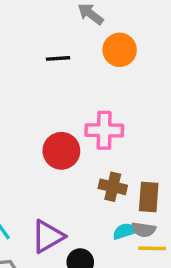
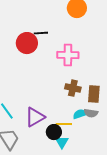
black line: (58, 58) -> (41, 33), moved
red circle: (61, 151) -> (27, 43), moved
yellow line: (152, 248) -> (64, 124), moved

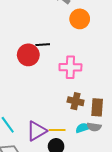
yellow line: (64, 124) -> (57, 130), moved

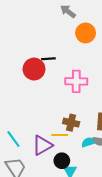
brown cross: (76, 101) -> (71, 123), moved
yellow line: (57, 130) -> (60, 135), moved

